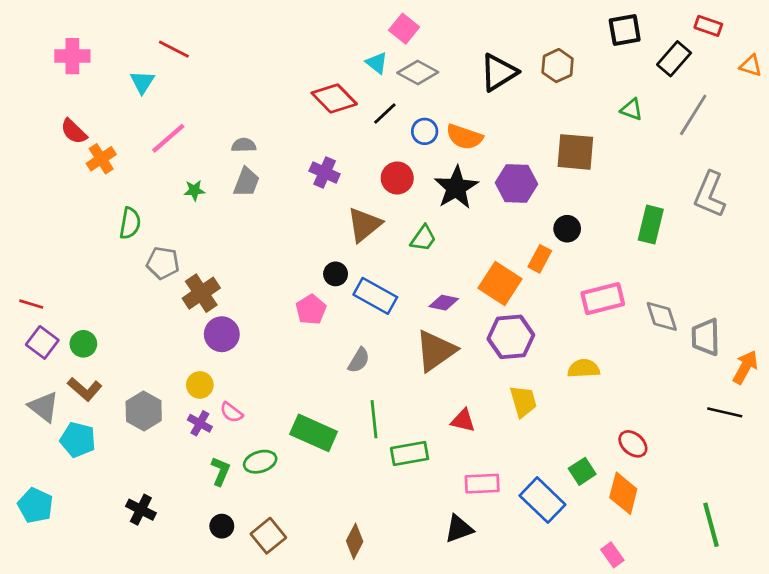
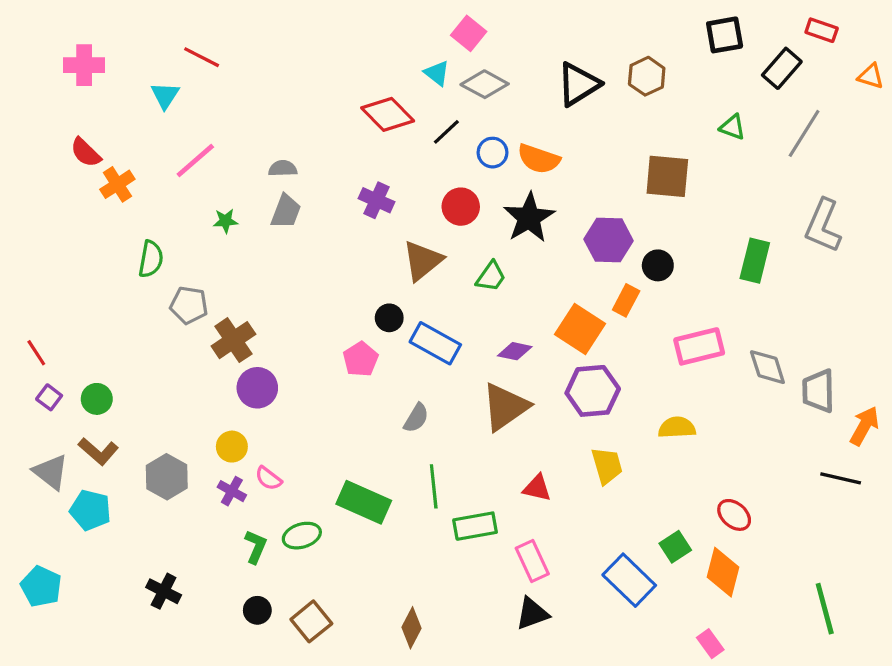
purple hexagon: (516, 183) -> (609, 240), moved
red line: (31, 304) -> (36, 353), turned 40
purple square: (42, 342) -> (49, 397), size x0.7
pink rectangle: (482, 484) -> (532, 561), moved, turned 68

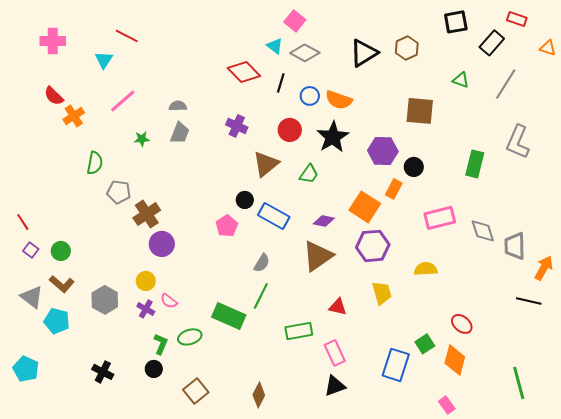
black line: (446, 132) -> (281, 83), turned -30
green line: (434, 486) -> (261, 296), moved, turned 32
blue rectangle: (629, 580) -> (396, 365), turned 64
black circle: (257, 610) -> (154, 369), moved

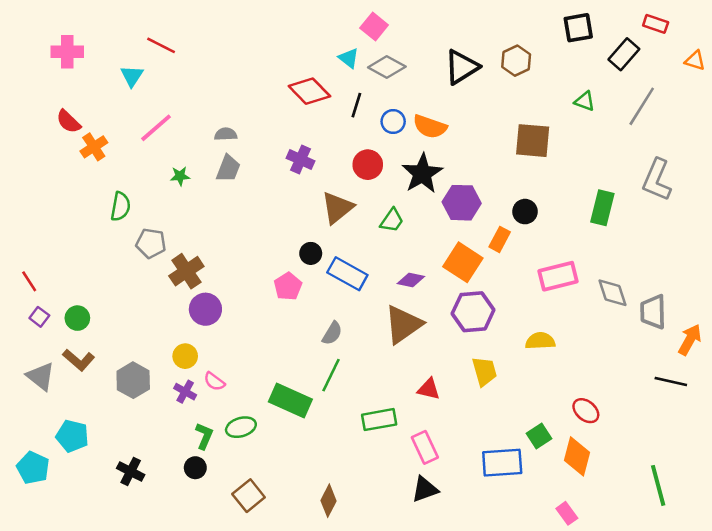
purple hexagon: (383, 151) -> (462, 203), moved
cyan pentagon: (57, 321) -> (72, 436), moved
blue rectangle: (396, 365) -> (502, 463), turned 68

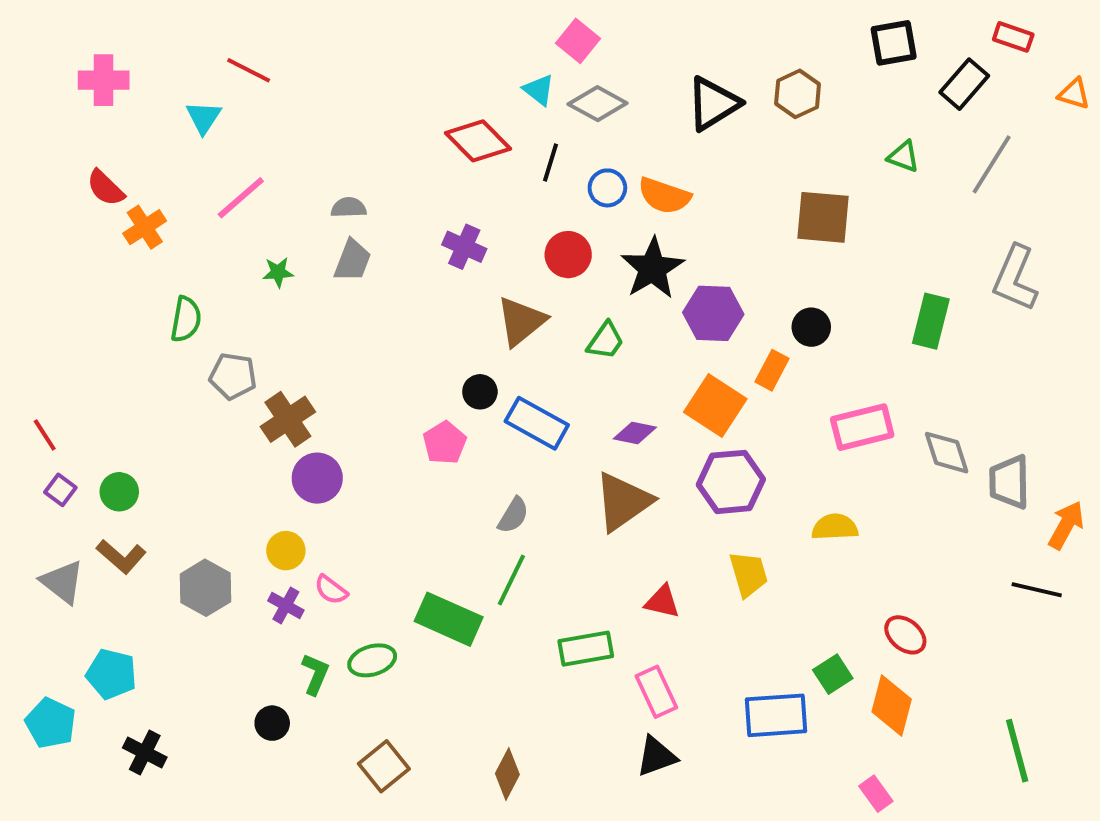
black circle: (195, 468) -> (272, 723), moved
black cross: (131, 472) -> (145, 753), moved

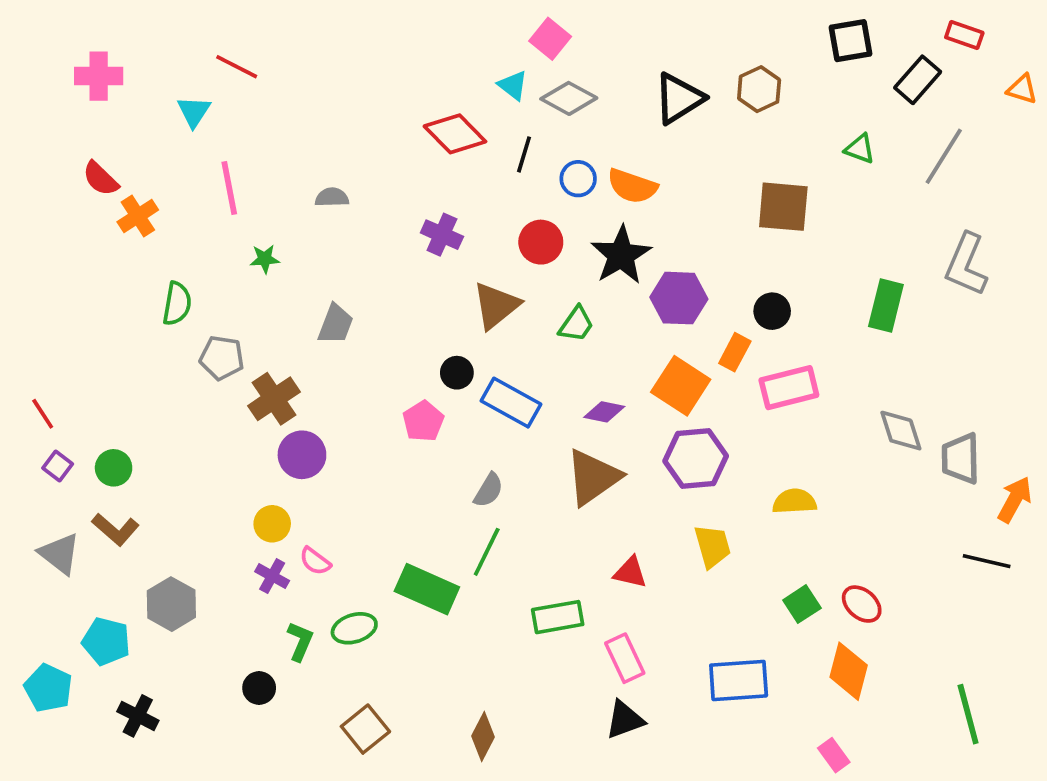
pink line: (241, 198) -> (229, 188), turned -60
gray trapezoid: (353, 260) -> (336, 324), moved
pink rectangle: (862, 427) -> (789, 388), moved
gray hexagon: (205, 588) -> (171, 604), moved
green square: (833, 674) -> (802, 604), moved

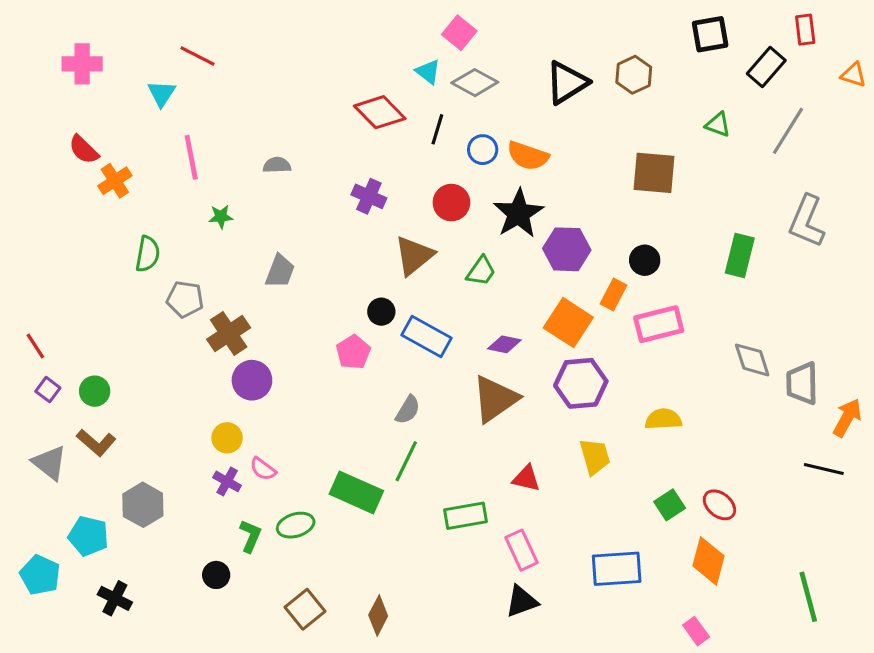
red rectangle: (964, 35) -> (805, 30), turned 64
brown diamond: (483, 736) -> (378, 615), moved

